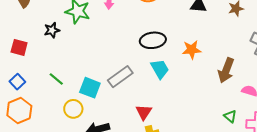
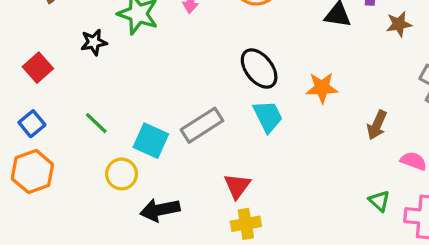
black ellipse: (153, 40) -> (259, 69), turned 55
red square: (19, 47) -> (38, 68), turned 30
brown arrow: (226, 70) -> (377, 125), size x0.7

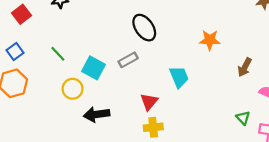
black ellipse: (259, 69) -> (144, 28), moved
cyan trapezoid: (268, 116) -> (179, 77), moved
gray rectangle: (202, 125) -> (128, 60), size x0.7

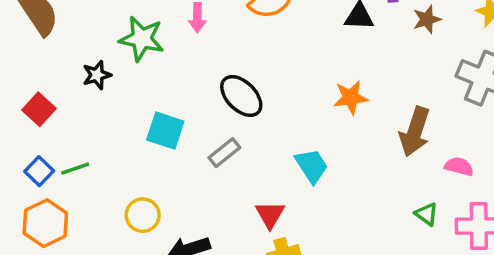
green line: (58, 54) -> (75, 169), moved, turned -56
brown arrow: (245, 67) -> (415, 132), size x1.5
cyan square: (94, 68) -> (165, 131), moved

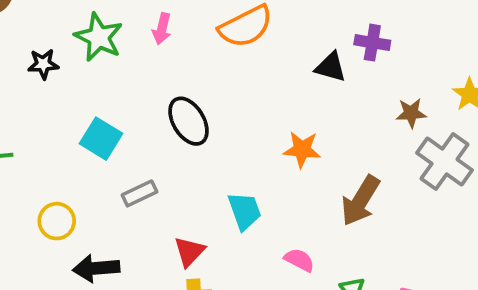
brown star: (427, 19) -> (411, 113), moved
gray rectangle: (224, 153) -> (140, 193), moved
pink semicircle: (459, 167) -> (299, 260), moved

